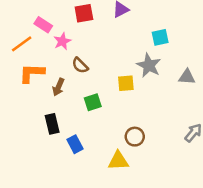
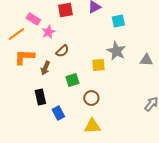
cyan square: (160, 37) -> (118, 21), moved
brown semicircle: (80, 65) -> (62, 51), turned -88
brown circle: (135, 137) -> (91, 98), moved

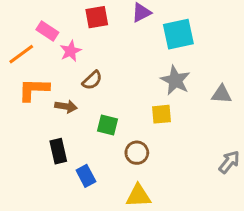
cyan square: (118, 21) -> (178, 34), size x1.5
yellow square: (98, 65) -> (161, 114), moved
brown arrow: (45, 68) -> (66, 106), turned -104
green square: (72, 80) -> (108, 125), turned 32

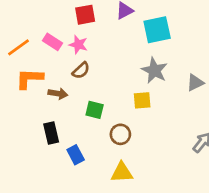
pink rectangle: (47, 31) -> (52, 42), moved
pink star: (71, 51) -> (78, 45), moved, turned -30
gray triangle: (222, 94) -> (195, 83), turned -30

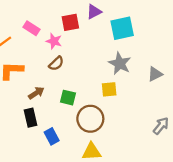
red square: (85, 15) -> (70, 22), moved
pink rectangle: (52, 42) -> (32, 28), moved
brown arrow: (58, 94) -> (36, 93), moved, turned -42
brown circle: (120, 134) -> (90, 119), size x1.5

